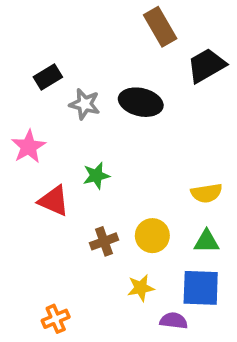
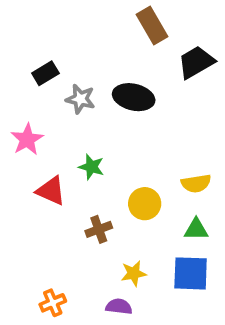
green star: (96, 176) -> (91, 167), turned 30
yellow circle: (152, 236) -> (145, 204), moved
purple semicircle: (174, 321) -> (119, 307), moved

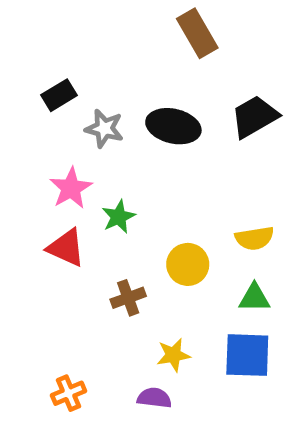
black trapezoid: (196, 62) -> (254, 117), moved
pink star: (27, 139) -> (71, 188), moved
green star: (91, 167) -> (119, 217), turned 30

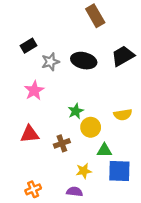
gray star: (104, 129) -> (50, 62), turned -30
green star: (119, 217) -> (76, 111), moved
red triangle: (66, 248) -> (30, 134), moved, turned -30
green triangle: (254, 298) -> (104, 150), moved

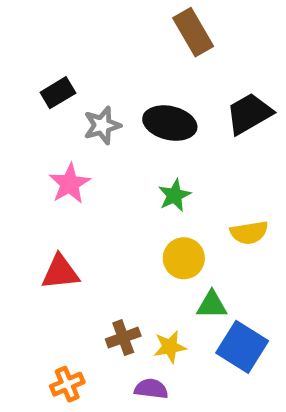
green star: (76, 111) -> (174, 195), moved
brown cross: (62, 143) -> (123, 338), moved
blue square: (119, 171) -> (242, 347), turned 30

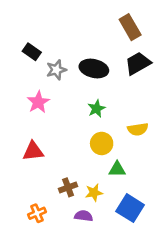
brown rectangle: (193, 32) -> (130, 27), moved
black rectangle: (58, 93) -> (32, 52), turned 66
blue square: (242, 347) -> (130, 208), moved

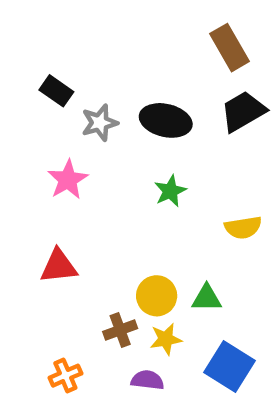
yellow circle: (102, 143) -> (157, 296), moved

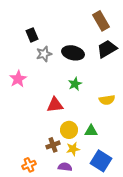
black rectangle: (56, 91) -> (32, 35), moved, turned 32
pink star: (68, 180) -> (18, 79), moved
red triangle: (59, 266) -> (55, 105), moved

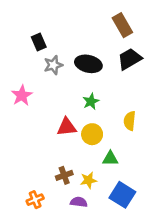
yellow semicircle: (107, 100) -> (130, 121), turned 105
yellow circle: (69, 130) -> (92, 134), moved

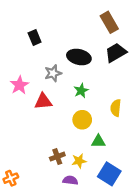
gray star: (53, 65) -> (53, 73), moved
red triangle: (67, 127) -> (43, 101), moved
orange cross: (35, 200) -> (11, 178), moved

